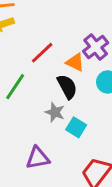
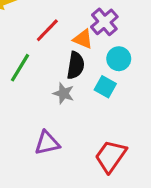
black semicircle: (67, 87) -> (76, 65), turned 40
cyan square: (76, 127) -> (105, 87), moved

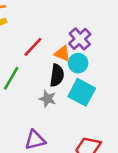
cyan circle: (119, 59) -> (78, 63), moved
cyan square: (105, 87) -> (82, 92), size x1.5

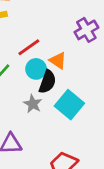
purple cross: (80, 39) -> (86, 30), moved
cyan circle: (78, 63) -> (36, 69), moved

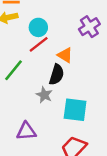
cyan circle: (36, 69) -> (38, 27), moved
cyan square: (69, 105) -> (75, 110), moved, turned -30

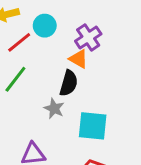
purple cross: (89, 27) -> (88, 37), moved
red line: (39, 44) -> (19, 42), moved

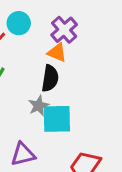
gray star: (54, 108) -> (39, 106), turned 30
cyan square: (93, 126) -> (57, 119), moved

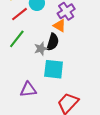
gray star: (39, 106) -> (41, 49), moved

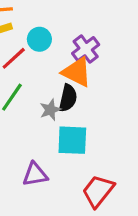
orange triangle: (60, 26) -> (77, 72), size x1.5

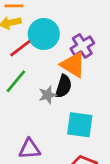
cyan circle: (39, 39) -> (44, 34), size x1.5
cyan square: (72, 140) -> (80, 125), moved

